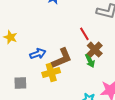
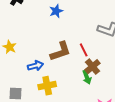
brown L-shape: (62, 58) -> (60, 51), moved

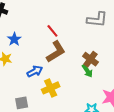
blue star: (56, 11) -> (14, 39), moved
red line: (84, 50) -> (52, 31), moved

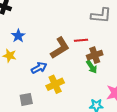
red line: (52, 31) -> (81, 40), moved, turned -56
brown cross: (90, 59) -> (95, 55), turned 35

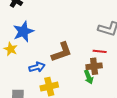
blue star: (18, 36) -> (23, 32), size x1.5
red line: (81, 40) -> (100, 51), moved

